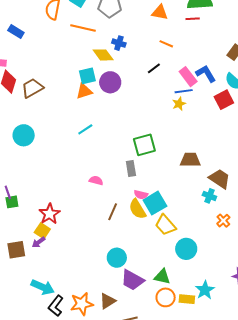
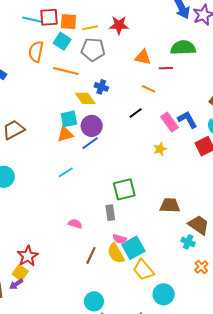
red line: (193, 19) -> (166, 68), moved
blue line: (184, 91) -> (90, 143), moved, turned -30

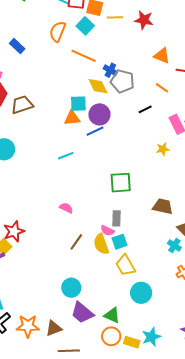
gray pentagon: (93, 50) -> (122, 81), moved
blue cross: (101, 87) -> (110, 70), moved
gray rectangle: (110, 213) -> (117, 218), moved
cyan square: (133, 248) -> (119, 242), size x0.7

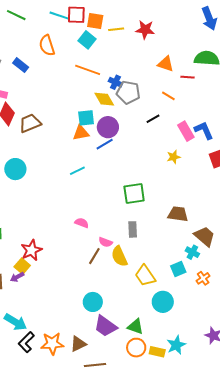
orange semicircle: (58, 31) -> (47, 45), moved, turned -35
pink semicircle: (107, 231) -> (106, 242), moved
cyan square: (119, 242) -> (178, 269), moved

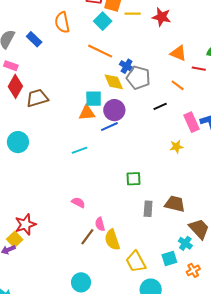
green square: (134, 193) -> (133, 179), size x0.7
gray rectangle: (133, 229) -> (148, 209), moved
pink semicircle: (106, 242) -> (100, 224), turned 48

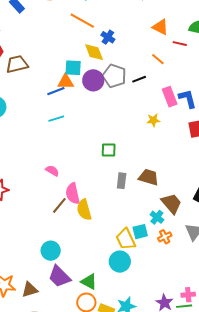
gray pentagon: (138, 78) -> (114, 76), moved
blue line: (109, 127) -> (56, 91), moved
pink semicircle: (100, 224) -> (73, 194), size x1.5
yellow trapezoid: (136, 262) -> (126, 239), moved
orange cross: (193, 270) -> (165, 237), moved

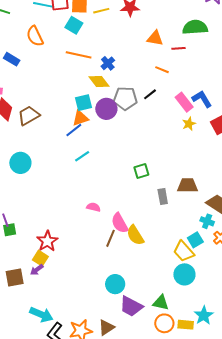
blue cross: (108, 37) -> (108, 63), turned 32
yellow star: (153, 120) -> (189, 124), moved

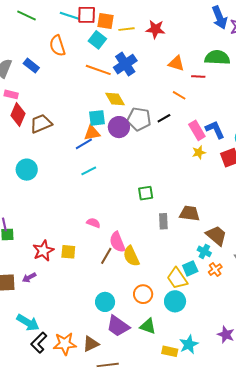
blue cross: (108, 63) -> (125, 64), moved, size x1.6
yellow square: (40, 258) -> (68, 252), moved, turned -35
orange circle: (164, 323) -> (143, 294), moved

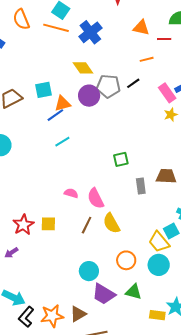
orange line: (98, 70) -> (56, 28), moved
orange line: (179, 95) -> (147, 59), turned -40
cyan square: (97, 118) -> (44, 90), moved
pink semicircle: (117, 242) -> (96, 198), moved

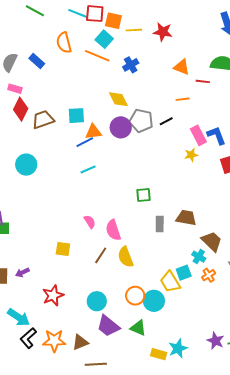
blue cross: (90, 32) -> (131, 65), size x0.7
yellow star: (171, 115) -> (191, 155), moved
pink semicircle: (71, 193) -> (90, 222), turned 32
red star: (23, 225) -> (53, 295), moved
cyan circle: (159, 265) -> (154, 301), moved

